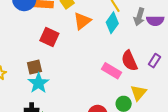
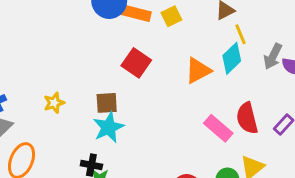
orange triangle: (82, 21) -> (198, 71), moved

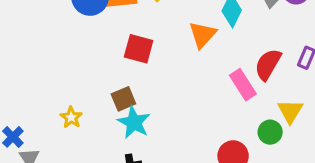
red semicircle: (247, 118) -> (268, 64), turned 64
pink rectangle: (218, 128) -> (243, 85), turned 36

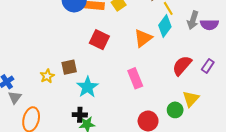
pink rectangle: (243, 85) -> (135, 78), moved
brown square: (123, 99) -> (69, 67), moved

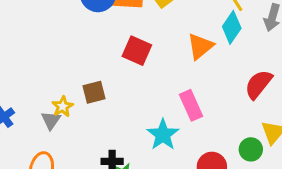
cyan star: (87, 87) -> (163, 135), moved
gray triangle: (15, 97) -> (51, 120), moved

